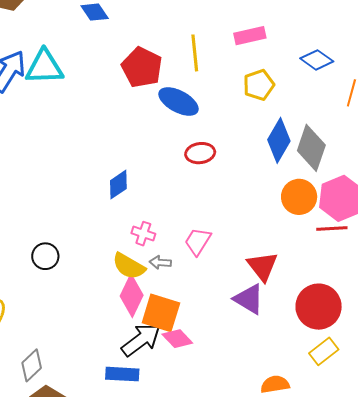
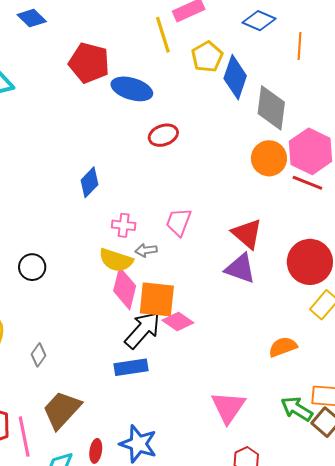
yellow line: (195, 53) -> (163, 35), moved
blue diamond: (279, 140) -> (235, 77), moved
red line: (332, 229) -> (307, 183), turned 36
gray diamond: (32, 365) -> (38, 355), moved, size x0.7

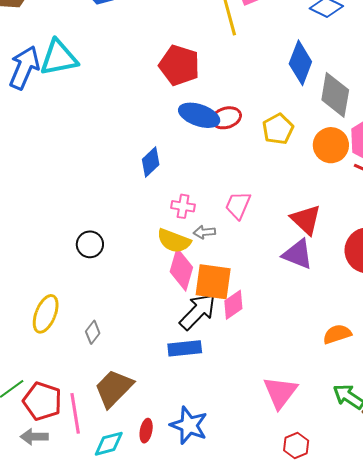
yellow pentagon: (207, 57) -> (278, 129), moved
red pentagon: (89, 63) -> (179, 65), moved
blue ellipse: (132, 89) -> (199, 115), moved
pink diamond: (178, 322) -> (233, 305), turned -72

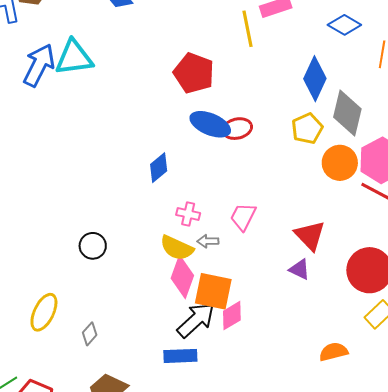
yellow pentagon: (278, 129) -> (307, 128), moved
purple triangle: (298, 254) -> (299, 269), size x0.7

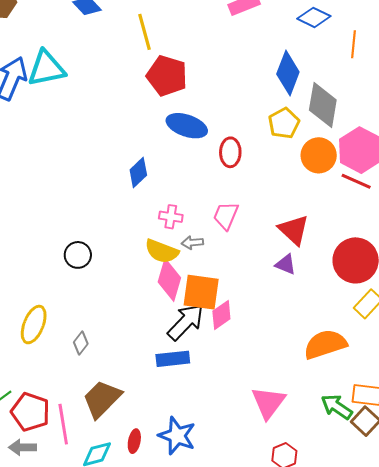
yellow line: (247, 29) -> (144, 32), moved
red ellipse: (237, 129) -> (230, 152), moved, turned -72
orange semicircle: (333, 352) -> (325, 344), size x1.5

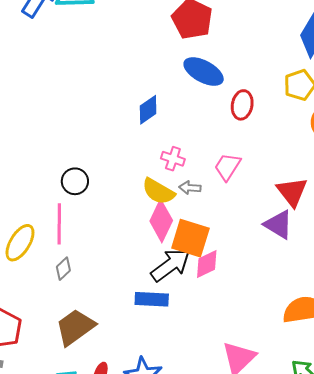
purple triangle: (286, 264) -> (278, 225), size x1.4
pink line: (63, 424) -> (59, 224), moved

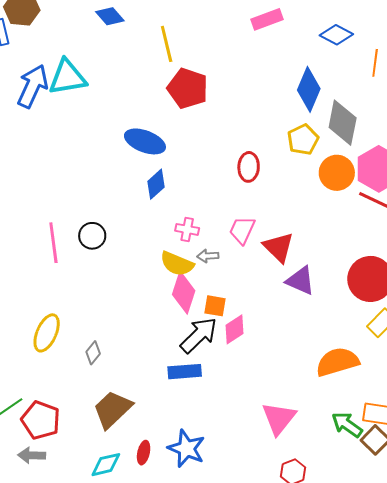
blue ellipse: (204, 72) -> (145, 141), moved
black circle: (75, 181) -> (92, 236), moved
red triangle: (292, 192) -> (279, 247), moved
pink line: (59, 224) -> (53, 243), moved
orange square: (190, 238) -> (215, 306), size x0.6

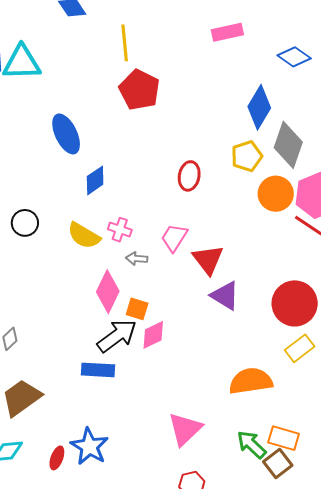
blue ellipse: (145, 141) -> (66, 134), moved, turned 36
yellow semicircle: (177, 264) -> (84, 236), moved
red ellipse: (144, 453) -> (57, 458), moved

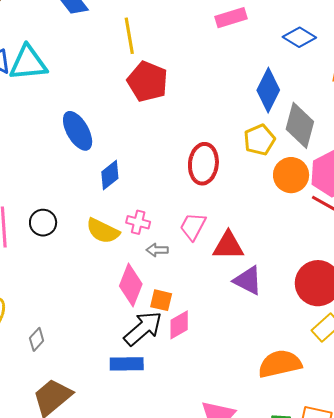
red ellipse: (189, 176) -> (203, 164), size x1.4
red triangle: (208, 260) -> (228, 246), turned -48

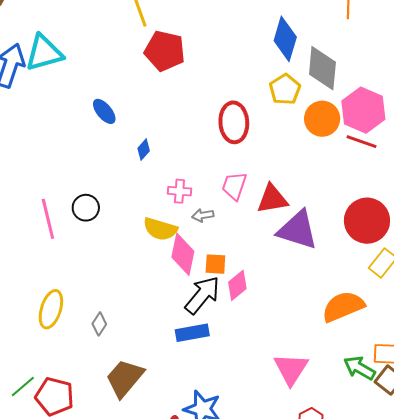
blue ellipse: (78, 131) -> (104, 111), size x0.7
blue diamond: (110, 175) -> (144, 150), size x0.7
yellow semicircle: (103, 231) -> (160, 229), moved
purple triangle: (248, 281) -> (298, 230), size x1.4

